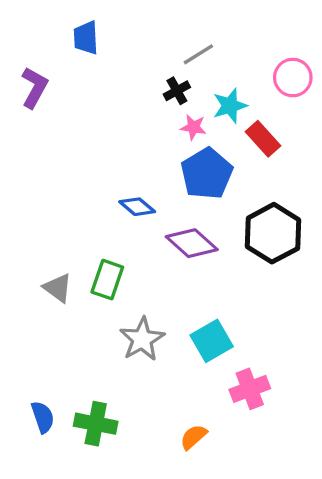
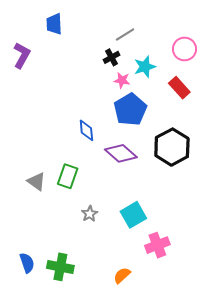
red rectangle: (263, 139) -> (179, 88), moved
blue diamond: (137, 207) -> (86, 130), turned 45
gray star: (142, 339) -> (90, 214), size x0.6

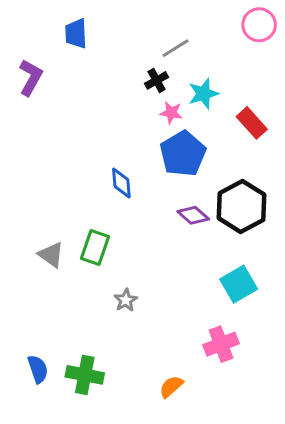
pink circle: (184, 49) -> (259, 25), moved
purple diamond: (121, 153) -> (193, 215), moved, size x0.7
cyan square: (133, 215) -> (239, 284), moved

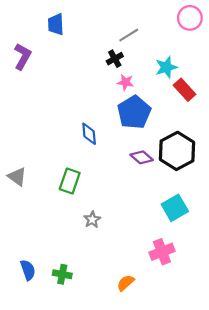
cyan star: (203, 94) -> (166, 67), moved
gray triangle: (51, 255) -> (17, 177), moved
green cross: (85, 375) -> (62, 274), size x0.7

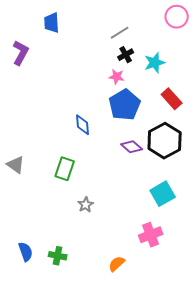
black cross: (115, 59) -> (126, 55), moved
red rectangle: (185, 90) -> (172, 99), moved

